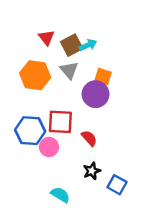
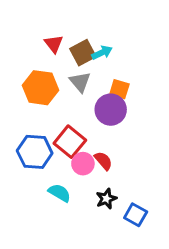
red square: (60, 122) -> (70, 142), turned 36
pink circle: (49, 147) -> (83, 164), moved
cyan semicircle: (60, 195) -> (60, 193), moved

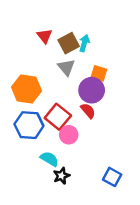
cyan arrow: (102, 53) -> (84, 43), turned -49
orange hexagon: (41, 88) -> (27, 89), moved
red semicircle: (103, 161) -> (88, 111), moved
black star: (106, 199) -> (61, 176), moved

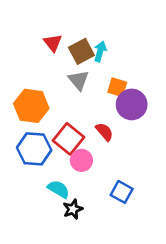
purple circle: (92, 90) -> (132, 104), moved
blue square: (112, 177) -> (122, 192), moved

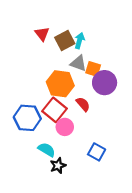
gray triangle: (79, 80) -> (78, 63), moved, turned -30
orange hexagon: (31, 106) -> (60, 84), moved

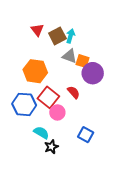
orange hexagon: (60, 84) -> (35, 71), moved

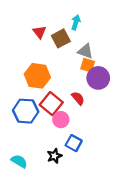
cyan arrow: (71, 36) -> (76, 22), moved
gray triangle: (70, 56) -> (85, 51), moved
cyan semicircle: (41, 133) -> (19, 161), moved
blue square: (86, 135) -> (74, 143), moved

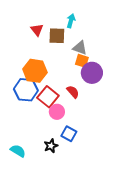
brown square: (61, 38) -> (57, 36), turned 30
blue hexagon: (26, 111) -> (26, 90), moved

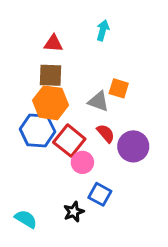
red triangle: (37, 30) -> (53, 43), turned -48
brown square: (57, 36) -> (50, 75), moved
gray triangle: (80, 48) -> (98, 101), moved
purple circle: (92, 73) -> (133, 146), moved

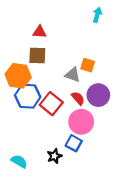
cyan arrow: (103, 30) -> (97, 15), moved
orange hexagon: (50, 103) -> (18, 76), moved
purple circle: (133, 146) -> (98, 95), moved
pink circle: (82, 162) -> (81, 122), moved, size x1.5

